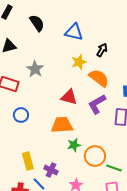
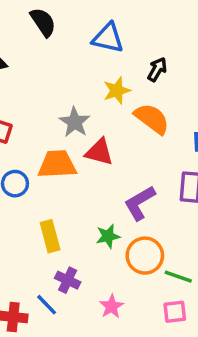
gray star: (35, 69) -> (75, 122), moved
purple L-shape: (97, 104) -> (140, 203), moved
orange trapezoid: (62, 125) -> (57, 164), moved
yellow rectangle: (28, 161) -> (50, 236), moved

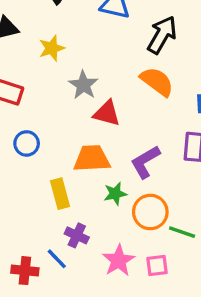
black arrow: (157, 69) -> (162, 35), size x1.6
yellow star: (117, 91) -> (52, 48), moved
orange trapezoid: (57, 164) -> (92, 159), moved
pink star: (112, 306) -> (119, 261), size x1.4
pink square: (175, 312) -> (157, 266), moved

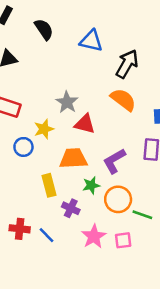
yellow star: (52, 48) -> (44, 129), moved
purple cross: (77, 235) -> (71, 208), moved
red cross: (25, 271) -> (20, 229), moved

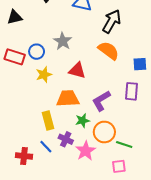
gray star: (67, 102) -> (63, 41), moved
blue circle: (23, 147) -> (37, 52), moved
blue line: (46, 235) -> (46, 147), moved
pink star: (94, 236) -> (86, 151), moved
pink square: (123, 240) -> (119, 166), moved

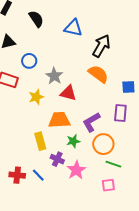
gray star: (63, 41) -> (54, 76), moved
blue circle: (37, 52) -> (29, 61), moved
orange circle: (104, 132) -> (103, 144), moved
blue line: (46, 147) -> (38, 175), moved

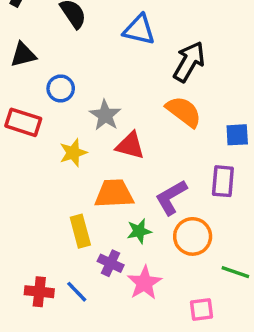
green line: (113, 164) -> (235, 272), moved

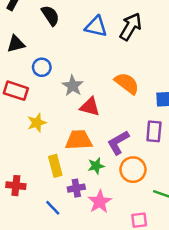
black arrow: (189, 62) -> (131, 27), moved
yellow star: (73, 153) -> (37, 123), moved
purple cross: (111, 263) -> (76, 188), turned -35
red cross: (39, 292) -> (16, 186), moved

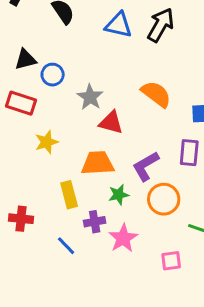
black triangle: (16, 44) -> (26, 60), moved

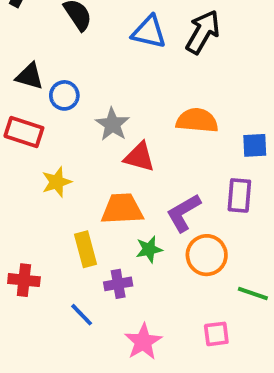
black triangle: (26, 60) -> (30, 76), turned 30
orange semicircle: (156, 94) -> (197, 120), turned -32
pink star: (123, 238) -> (143, 342), moved

